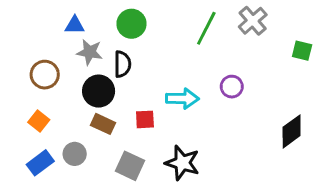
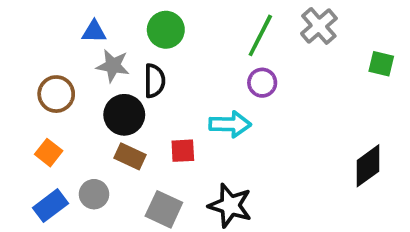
purple circle: (232, 87) -> (262, 83), moved

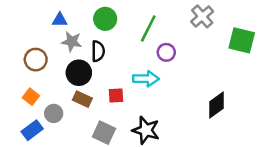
green line: (260, 35) -> (148, 28), moved
green square: (381, 64) -> (242, 40), size x1.6
black diamond: (368, 166) -> (217, 105), moved
gray circle: (94, 194) -> (54, 113), moved

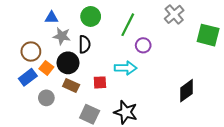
orange square: (31, 97) -> (46, 68), moved
blue rectangle: (32, 130) -> (28, 77), moved

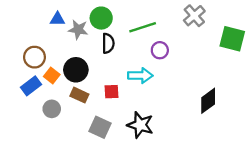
green line: (128, 25) -> (143, 27), turned 45
gray star: (62, 36) -> (78, 30), moved
black semicircle: (84, 44) -> (108, 43), moved

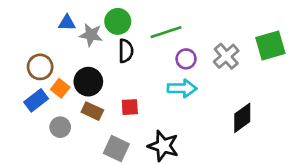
gray cross: (194, 16) -> (226, 56), moved
green square: (232, 39) -> (270, 45), turned -30
cyan arrow: (140, 76) -> (182, 88), moved

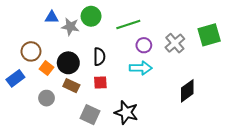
black semicircle: (126, 51) -> (99, 57), moved
blue rectangle: (36, 100) -> (15, 78), moved

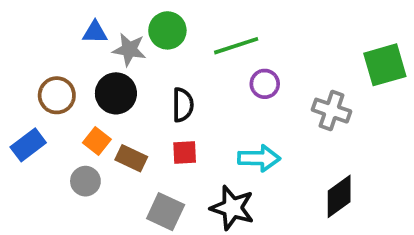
gray cross: (175, 43) -> (332, 111), moved, turned -30
black circle: (68, 63) -> (116, 93), moved
orange square: (47, 68) -> (97, 141), moved
cyan arrow: (141, 68) -> (259, 158), moved
black diamond: (187, 91) -> (339, 196), moved

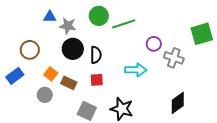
green circle: (167, 30) -> (99, 16), moved
purple circle: (265, 84) -> (154, 44), moved
black circle: (116, 93) -> (73, 49), moved
cyan arrow: (259, 158) -> (136, 70), moved

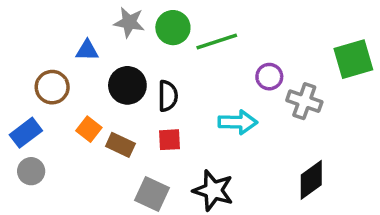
blue triangle: (50, 17) -> (87, 50), moved
gray star: (68, 26) -> (129, 22), moved
gray circle: (45, 95) -> (31, 171), moved

